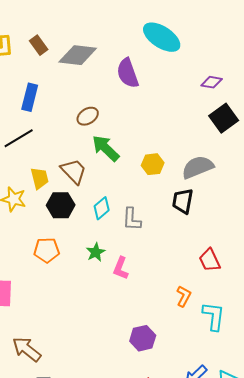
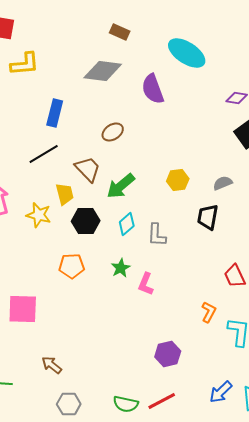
brown rectangle: (39, 45) -> (120, 32), moved, turned -30
green arrow: (106, 148) -> (121, 186), moved, turned -84
gray semicircle: (198, 167) -> (223, 183), size x0.6
brown trapezoid: (74, 171) -> (88, 169), moved
brown arrow: (27, 349) -> (52, 365), size x0.7

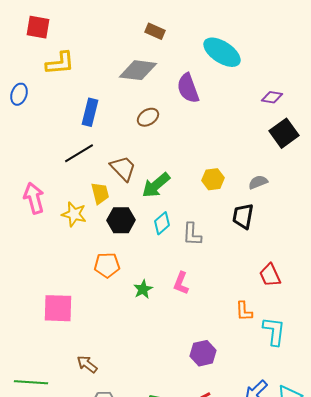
brown ellipse: (113, 132) -> (148, 117), moved
green star: (121, 268) -> (143, 289), moved
orange L-shape: (209, 312) -> (244, 311), turned 150

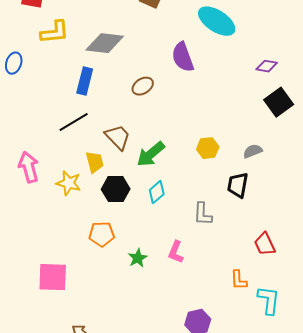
gray diamond: (138, 70) -> (105, 43), moved
gray L-shape: (192, 234) -> (203, 214), moved

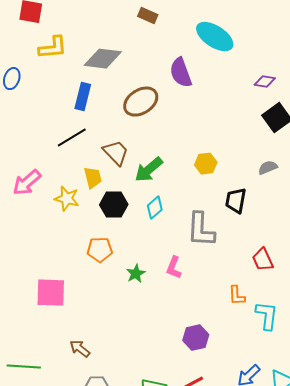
brown ellipse: (143, 86) -> (141, 102), size x1.6
gray semicircle: (253, 151) -> (268, 168), moved
pink arrow: (29, 167) -> (27, 183), turned -116
gray L-shape: (203, 214) -> (201, 230), size x1.5

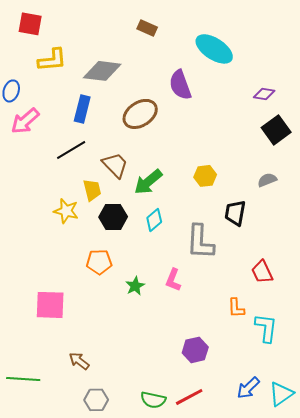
pink arrow: (27, 183) -> (25, 121), moved

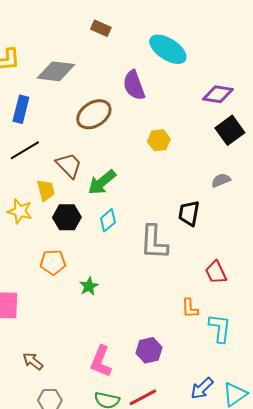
purple diamond: (264, 94) -> (218, 94), size x1.4
blue rectangle: (82, 109) -> (21, 109), moved
yellow hexagon: (205, 176) -> (159, 140), moved
pink L-shape: (173, 280) -> (101, 361), moved, size x1.4

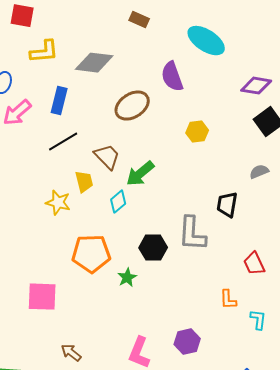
black hexagon: (67, 217) -> (153, 248), moved
cyan diamond: (108, 220) -> (118, 202), moved
orange pentagon: (53, 262) -> (91, 254), size x1.5
cyan L-shape: (220, 328) -> (258, 320), size x0.7

